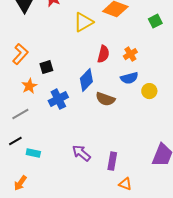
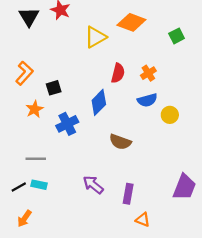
brown semicircle: (105, 99) -> (120, 142), moved
gray line: (20, 114) -> (36, 159), moved, turned 30
black line: (15, 141) -> (19, 187), moved

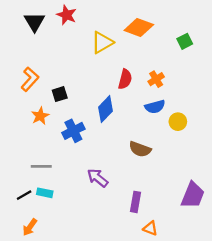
brown semicircle: (120, 142) -> (140, 149), moved
purple arrow: (93, 185) -> (98, 178), moved

